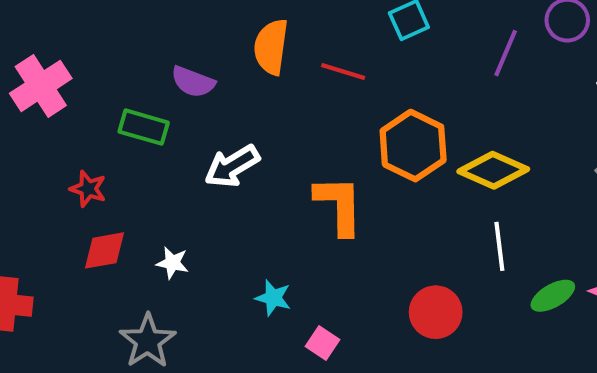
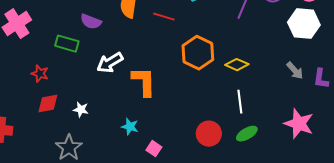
yellow diamond: (493, 170) -> (237, 65), size x0.7
orange L-shape: (339, 205) -> (144, 82), moved
green ellipse: (553, 296) -> (247, 134), moved

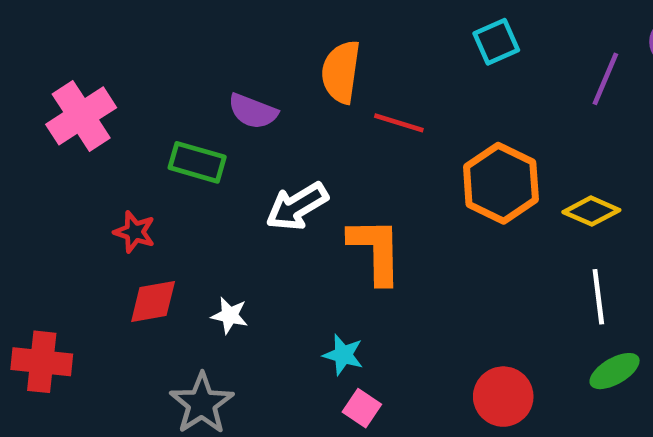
red line: (164, 17) -> (399, 123), moved
red circle: (209, 134) -> (503, 397), moved
pink square: (154, 149) -> (362, 408), moved

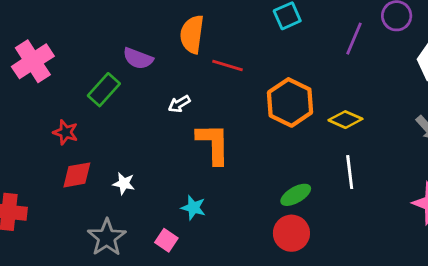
green rectangle: (197, 162) -> (104, 90), turned -64
white arrow: (297, 206) -> (179, 104), moved, size x0.6
green ellipse: (615, 371) -> (296, 195), moved
pink square: (362, 408) -> (166, 240), moved

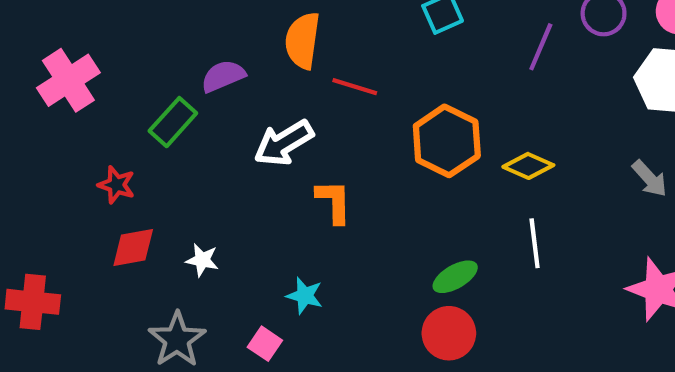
purple semicircle: (138, 58) -> (223, 76), turned 136
white arrow: (179, 104) -> (284, 143), size x1.8
orange L-shape: (213, 144) -> (334, 202), size x0.7

